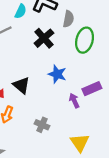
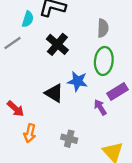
gray semicircle: (68, 19) -> (103, 28), moved
green ellipse: (85, 40) -> (104, 61), moved
black triangle: (21, 85) -> (54, 93), moved

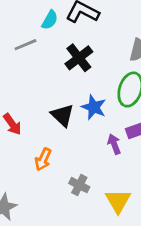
orange arrow: (30, 133) -> (43, 159), moved
gray cross: (69, 139) -> (79, 185), moved

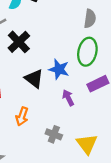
black cross: (79, 58) -> (19, 42), moved
purple arrow: (114, 144) -> (68, 98), moved

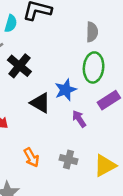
blue star: (59, 69) -> (66, 90), turned -30
orange arrow: (22, 116) -> (31, 157), moved, turned -42
yellow triangle: (87, 144) -> (105, 165), turned 45

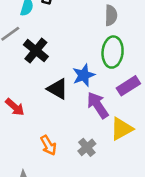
purple arrow: (79, 119) -> (98, 105), size x1.5
gray cross: (69, 159) -> (87, 147), turned 36
yellow triangle: (105, 165) -> (122, 129), moved

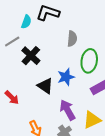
gray semicircle: (111, 15) -> (72, 39), moved
purple arrow: (98, 105) -> (67, 110), moved

